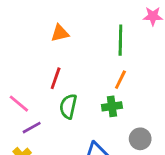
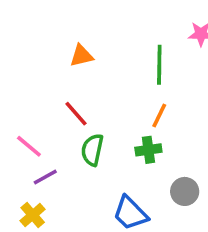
red line: (56, 78) -> (76, 114), turned -60

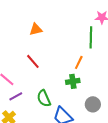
green line: (159, 65) -> (91, 37), moved
green semicircle: (92, 150) -> (44, 98), moved, turned -36

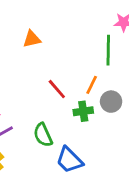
red line: (33, 61) -> (57, 89), moved
gray circle: (93, 104) -> (111, 102), moved

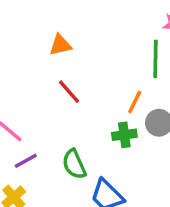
red line: (57, 89) -> (69, 92), moved

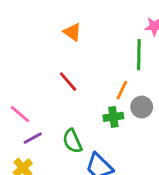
orange triangle: (60, 45) -> (72, 32), moved, turned 48

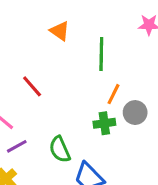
green line: (139, 55) -> (101, 54), moved
red line: (68, 82) -> (32, 86), moved

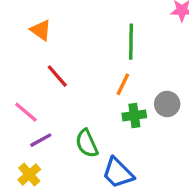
orange triangle: (60, 31) -> (41, 30), moved
orange line: (114, 94) -> (123, 84), moved

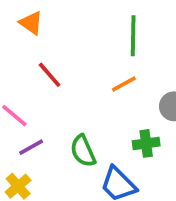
orange line: (123, 84) -> (124, 84), turned 35
green cross: (134, 115) -> (146, 143), moved

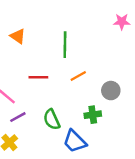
green line: (133, 36) -> (65, 45), moved
red line: (50, 75) -> (38, 77), moved, turned -48

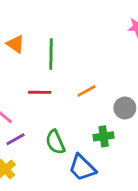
green line: (65, 45) -> (51, 54), moved

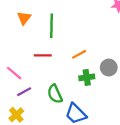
orange triangle: (15, 44) -> (24, 18), turned 32
green cross: (104, 136) -> (87, 77), moved

